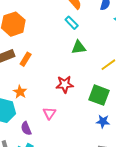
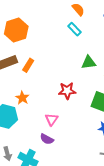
green triangle: (79, 47) -> (89, 62), moved
purple semicircle: (26, 128) -> (47, 139), moved, turned -40

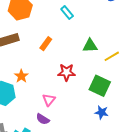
cyan rectangle: (75, 29) -> (67, 13), moved
orange rectangle: (28, 65) -> (46, 44), moved

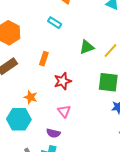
red star: (67, 72) -> (63, 81), moved
purple semicircle: (43, 119) -> (53, 133), moved

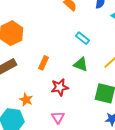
cyan rectangle: (55, 23) -> (83, 38), moved
green triangle: (87, 47) -> (81, 64), moved, turned 35

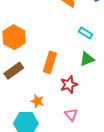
orange rectangle: (44, 63) -> (50, 62), size x1.5
green triangle: (81, 64) -> (87, 59), turned -35

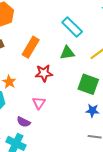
cyan rectangle: (85, 33) -> (72, 27), size x1.5

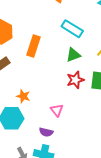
orange rectangle: (31, 47) -> (33, 46), moved
red star: (44, 73) -> (75, 80), moved

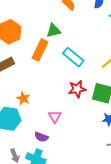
cyan rectangle: (72, 29) -> (73, 57), moved
green triangle: (73, 55) -> (54, 31), moved

